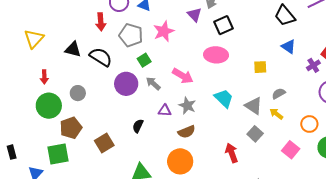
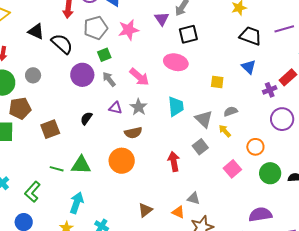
black trapezoid: (285, 16) -> (250, 36), turned 140
gray pentagon: (131, 35) -> (96, 28), turned 30
cyan trapezoid: (224, 98) -> (176, 106), turned 30

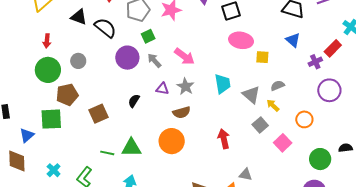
pink ellipse: (176, 62) -> (241, 40), moved
gray square: (200, 147) -> (260, 125), moved
green circle: (270, 173) -> (320, 159), moved

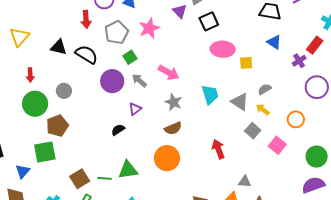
purple triangle: (162, 89) -> (135, 109), moved, turned -40
black semicircle: (134, 101) -> (118, 130), moved, turned 32
brown square: (98, 114) -> (80, 179), moved

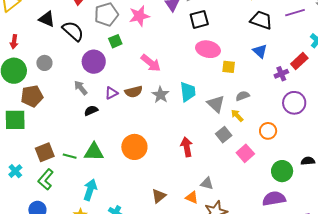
gray arrow: (139, 80) -> (81, 88), moved
gray star: (174, 102) -> (160, 95), moved
brown semicircle: (173, 128) -> (134, 92), moved

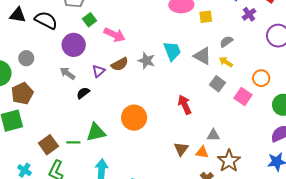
pink arrow: (151, 63) -> (115, 35), moved
purple cross: (281, 74) -> (249, 14), moved
orange circle: (268, 131) -> (261, 78), moved
brown triangle: (159, 196) -> (181, 149), moved

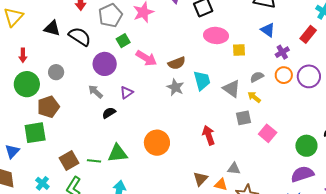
brown semicircle: (120, 64) -> (177, 63), moved
orange circle: (261, 78) -> (284, 75), moved
gray square: (217, 84) -> (244, 118), turned 35

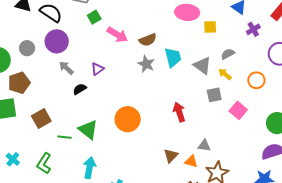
purple circle: (105, 64) -> (57, 41), moved
orange circle: (284, 75) -> (256, 80), moved
green triangle: (118, 153) -> (88, 130), turned 45
brown square: (69, 161) -> (41, 118), moved

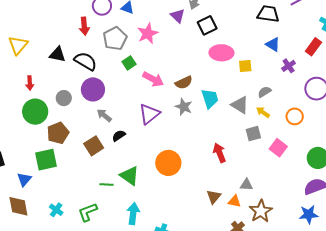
purple triangle: (97, 69) -> (149, 114), moved, size x1.6
brown square: (41, 118) -> (94, 146), moved
green L-shape: (44, 163) -> (88, 212), turned 40

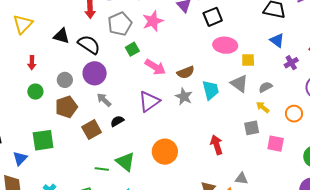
gray triangle: (240, 105) -> (239, 83), moved
green circle: (35, 112) -> (35, 92), size x0.6
brown pentagon: (58, 133) -> (66, 107), moved
pink square: (278, 148) -> (276, 144), turned -30

